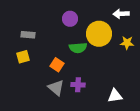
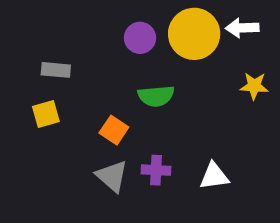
yellow circle: (99, 34) -> (194, 34), moved
white triangle: (115, 96) -> (214, 176), moved

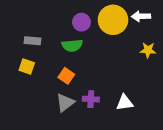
green semicircle: (156, 96) -> (72, 45), moved
yellow square: (46, 114) -> (27, 66), turned 35
gray triangle: (112, 176) -> (65, 103), turned 42

